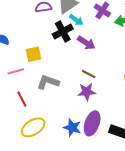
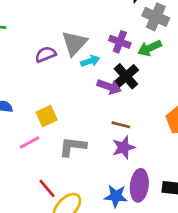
cyan arrow: (76, 20) -> (90, 61), turned -40
black cross: (63, 32) -> (126, 76), moved
red line: (22, 99) -> (47, 188), moved

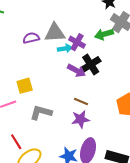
purple cross: (120, 42) -> (77, 42), moved
gray triangle: (74, 43) -> (55, 33), turned 35
green arrow: (150, 48) -> (104, 34), moved

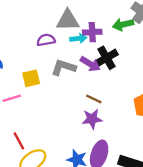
purple semicircle: (31, 38) -> (46, 40), moved
purple cross: (77, 42) -> (92, 32), turned -35
gray L-shape: (41, 112) -> (64, 67), moved

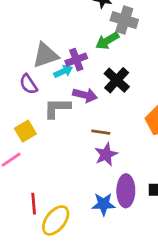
purple semicircle: (46, 40) -> (28, 84), turned -96
black cross: (107, 58) -> (117, 80), moved
red line: (19, 141) -> (34, 204), turned 42

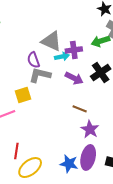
gray triangle: (45, 55) -> (51, 41), turned 30
gray L-shape: (57, 108) -> (40, 75), moved
purple star: (106, 154) -> (90, 129), moved, turned -30

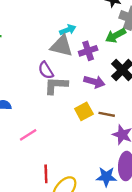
cyan arrow: (62, 57) -> (68, 30), moved
yellow square: (23, 95) -> (84, 111), moved

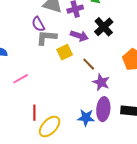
yellow square: (84, 111) -> (65, 52), moved
brown line: (107, 114) -> (89, 64), turned 32

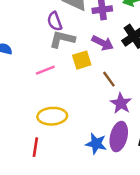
pink line: (21, 79) -> (45, 70), moved
red line: (34, 113) -> (35, 147), moved
yellow ellipse: (50, 127) -> (52, 116), moved, turned 35

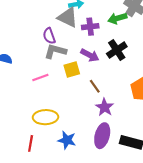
blue star: (96, 144) -> (67, 140), moved

